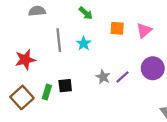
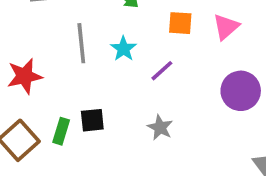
gray star: (103, 77) -> (160, 127), moved
purple line: (123, 77) -> (162, 71), moved

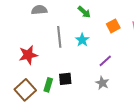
orange square: (180, 23) -> (113, 26), turned -32
purple line: (162, 71) -> (105, 61), moved

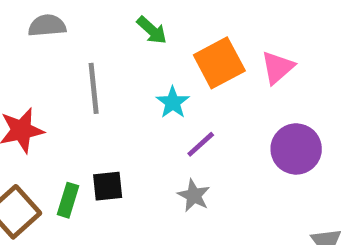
orange square: (113, 26) -> (219, 63), size x1.5
cyan star: (82, 40) -> (173, 102), moved

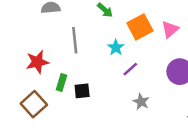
gray star: (194, 196) -> (141, 102), moved
green rectangle: (68, 200) -> (62, 82), moved

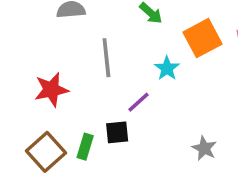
purple line: (130, 69) -> (138, 102), moved
green rectangle: (62, 82) -> (85, 147), moved

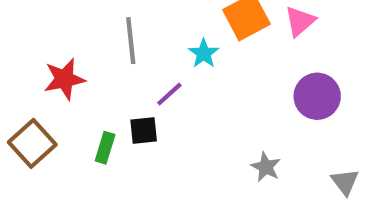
gray star: (204, 148) -> (266, 167), moved
brown square: (46, 152) -> (32, 143), moved

